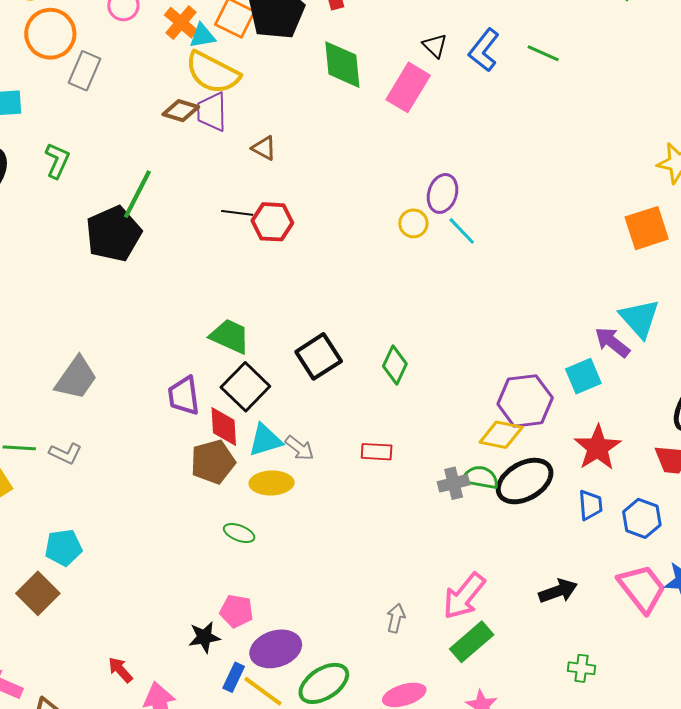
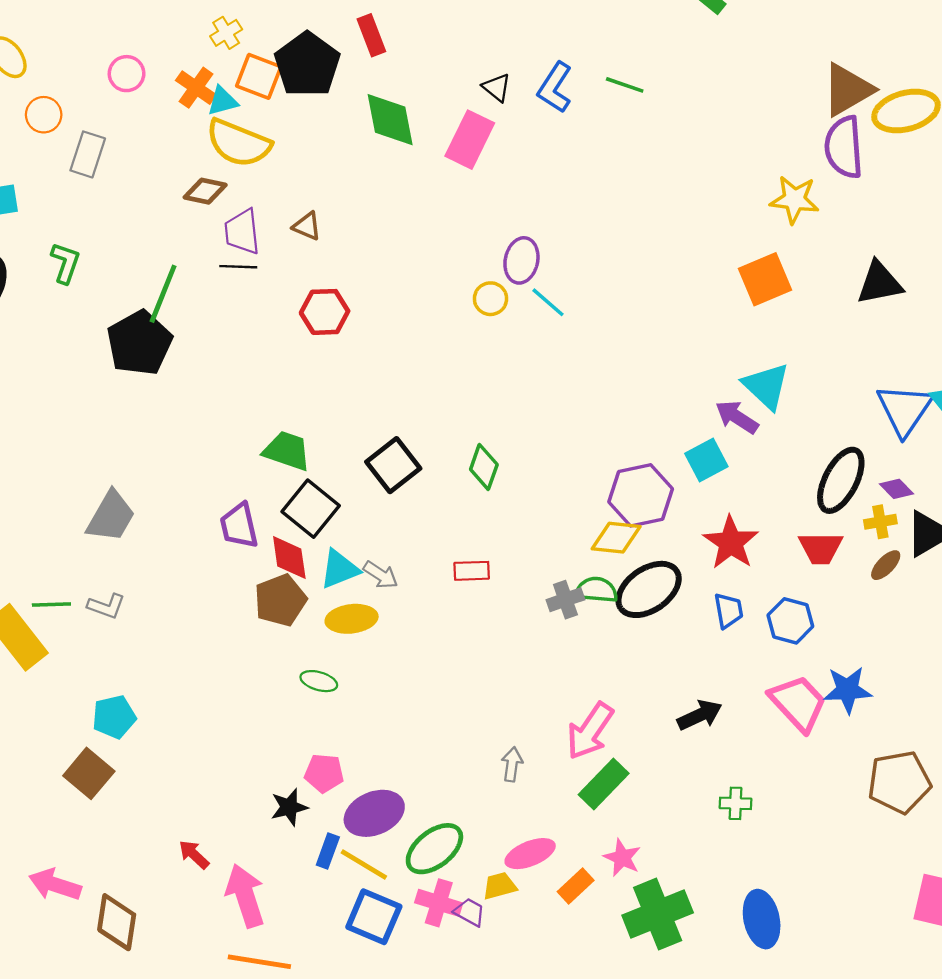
orange circle: (50, 34) -> (44, 115), size x0.6
purple trapezoid: (212, 112) -> (242, 232), moved
black line: (237, 213) -> (238, 267), moved

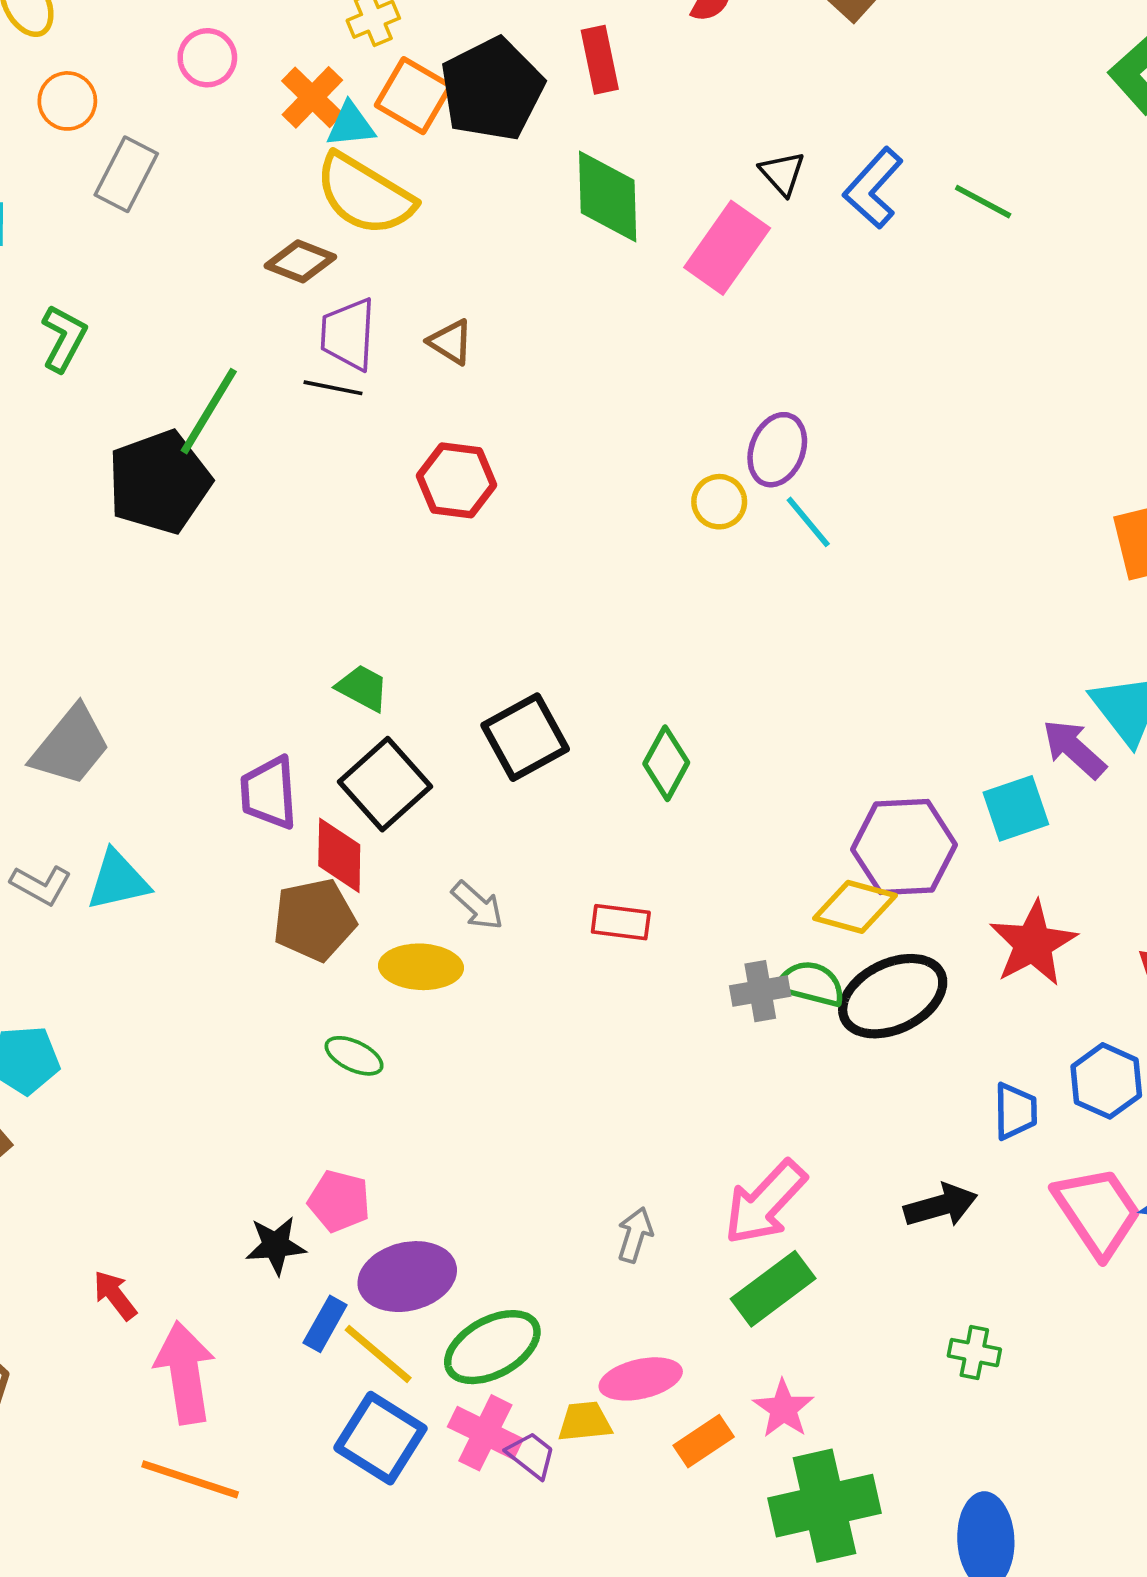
green trapezoid: (287, 451) -> (363, 688), size x0.7
cyan triangle: (339, 569) -> (118, 880), moved
blue trapezoid: (728, 611) -> (1015, 1111), moved

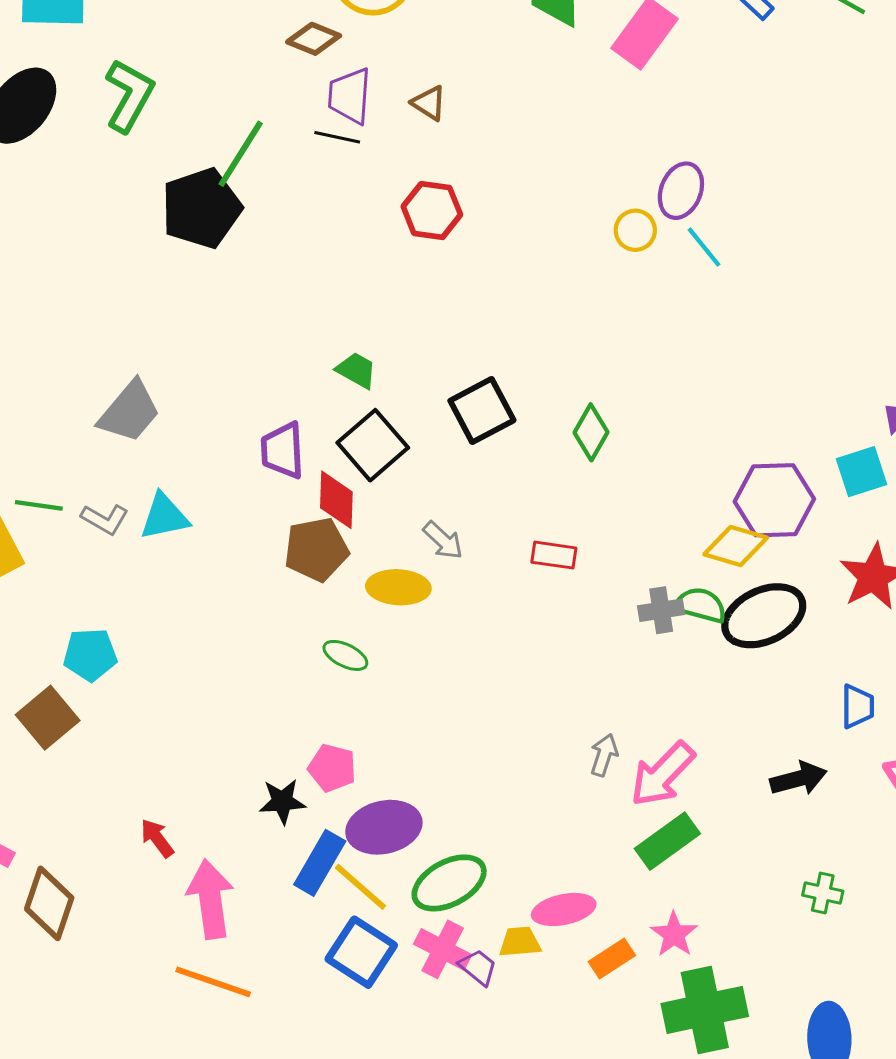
green L-shape: (64, 338) -> (129, 96), size x1.4
gray arrow: (635, 1235) -> (604, 755), moved
blue rectangle: (325, 1324) -> (320, 863), size x1.5

